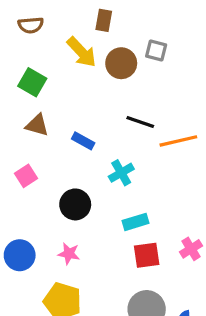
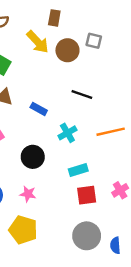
orange line: (178, 141) -> (111, 132), moved

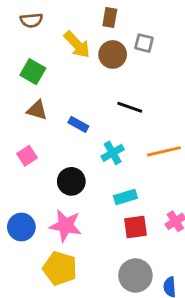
brown rectangle: (54, 18) -> (110, 17), moved
pink star: (28, 194) -> (66, 226), size x1.6

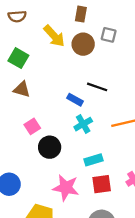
blue rectangle: (78, 124) -> (75, 100), moved
pink square: (27, 156) -> (32, 126), moved
pink star: (66, 226) -> (66, 188), moved

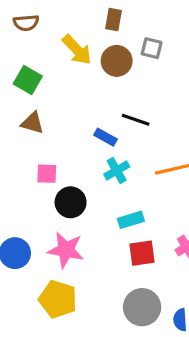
pink square: (32, 126) -> (47, 174), turned 35
pink star: (66, 188) -> (66, 250), moved

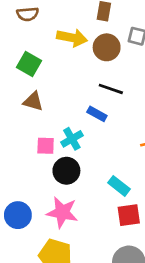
yellow arrow: (77, 50) -> (72, 38), turned -36
black line: (136, 120) -> (111, 89), moved
cyan cross: (117, 171) -> (72, 139), moved
cyan rectangle: (131, 220) -> (119, 186), turned 55

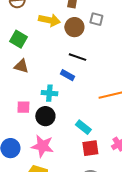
cyan cross: (72, 139) -> (49, 93), turned 35
pink square: (46, 146) -> (23, 107), moved

